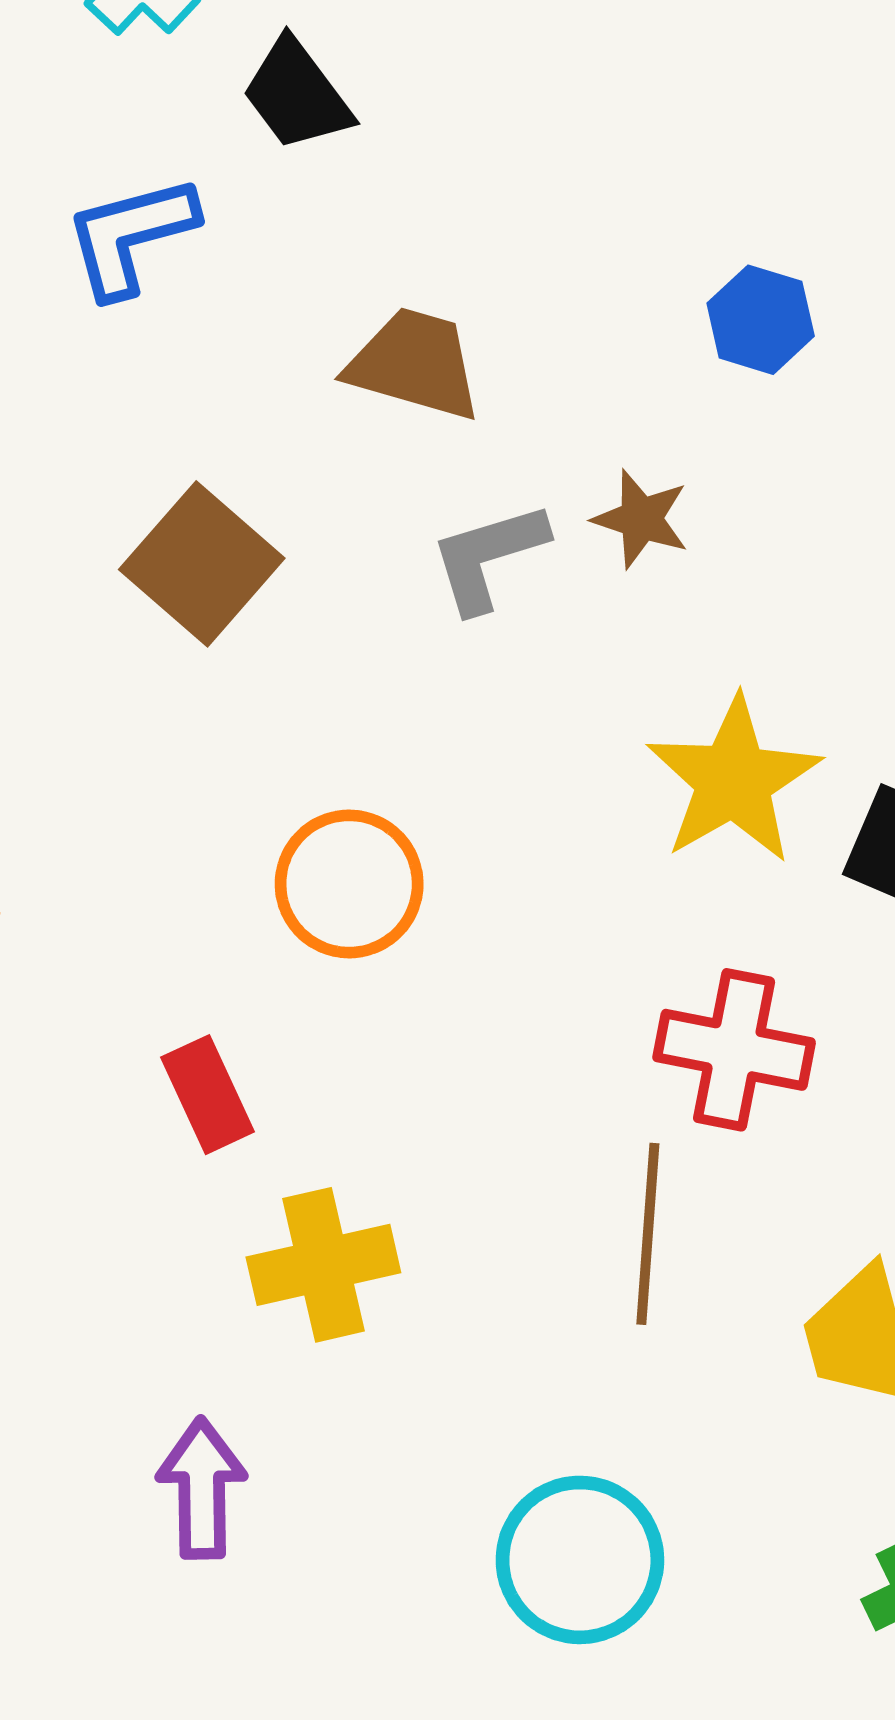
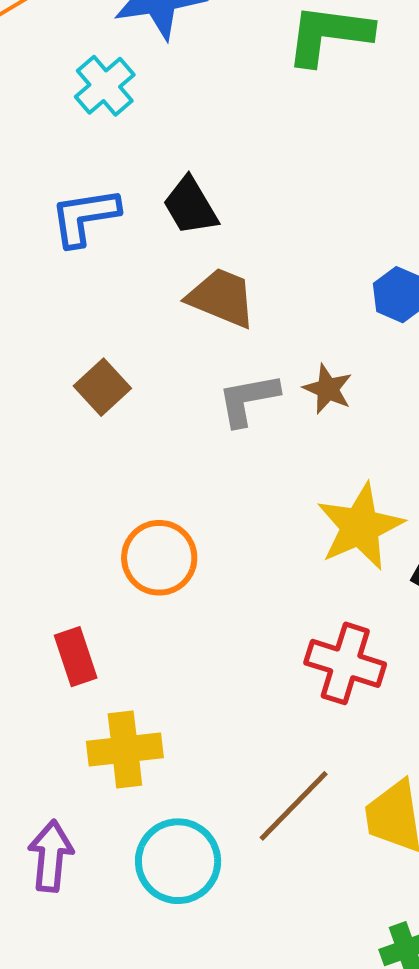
black trapezoid: (297, 95) -> (190, 206), moved
brown square: (202, 564) -> (102, 387), size x0.7
brown line: (648, 1234) -> (294, 806), moved, turned 34
cyan circle: (580, 1560) -> (178, 861), moved

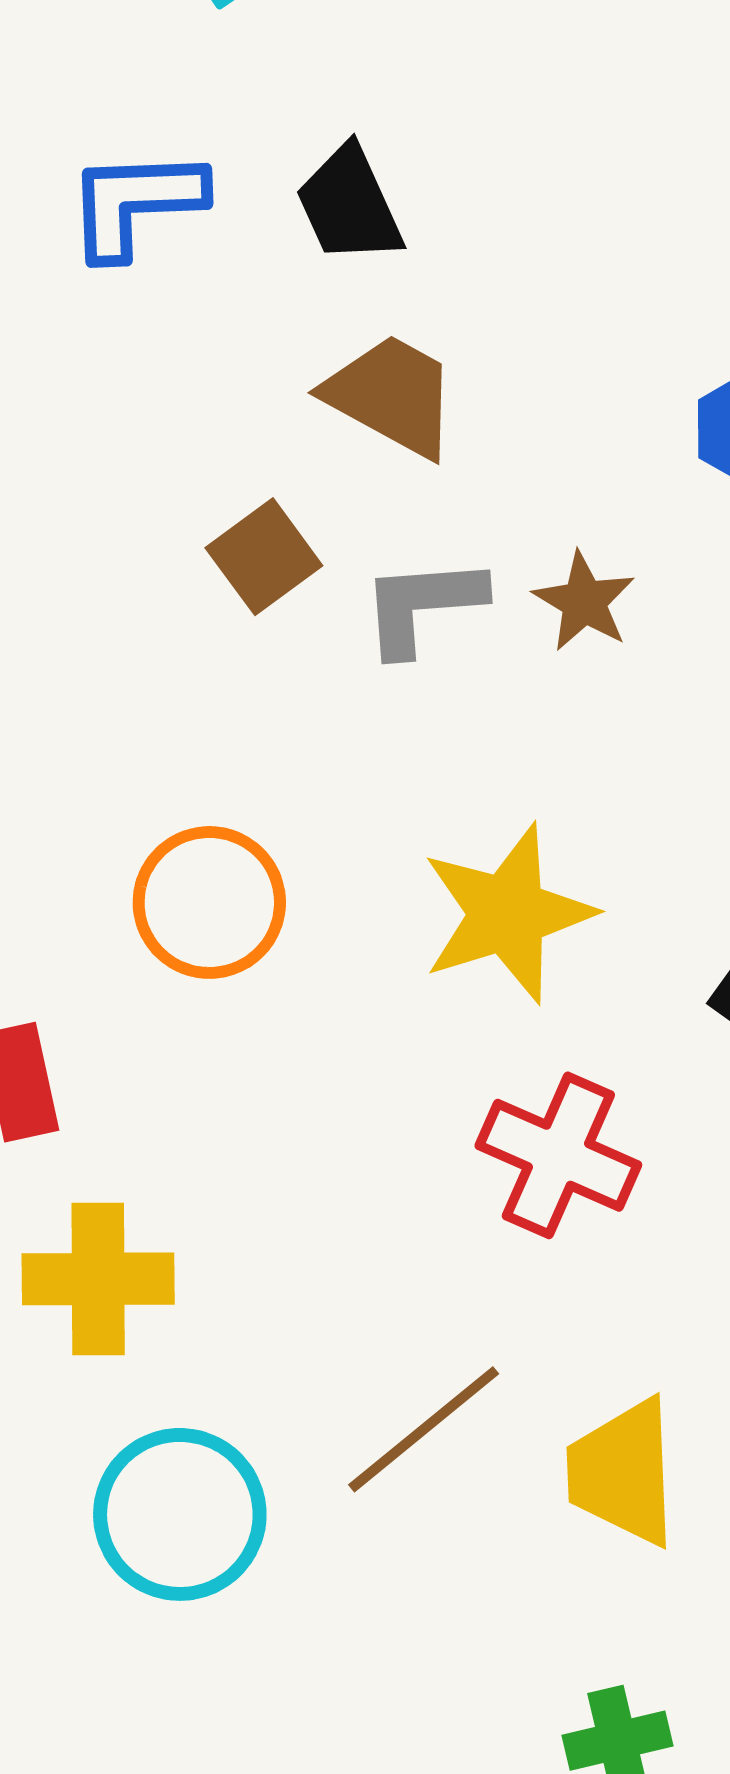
brown square: (102, 387) -> (264, 557), moved
yellow star: (360, 527) -> (507, 914), moved

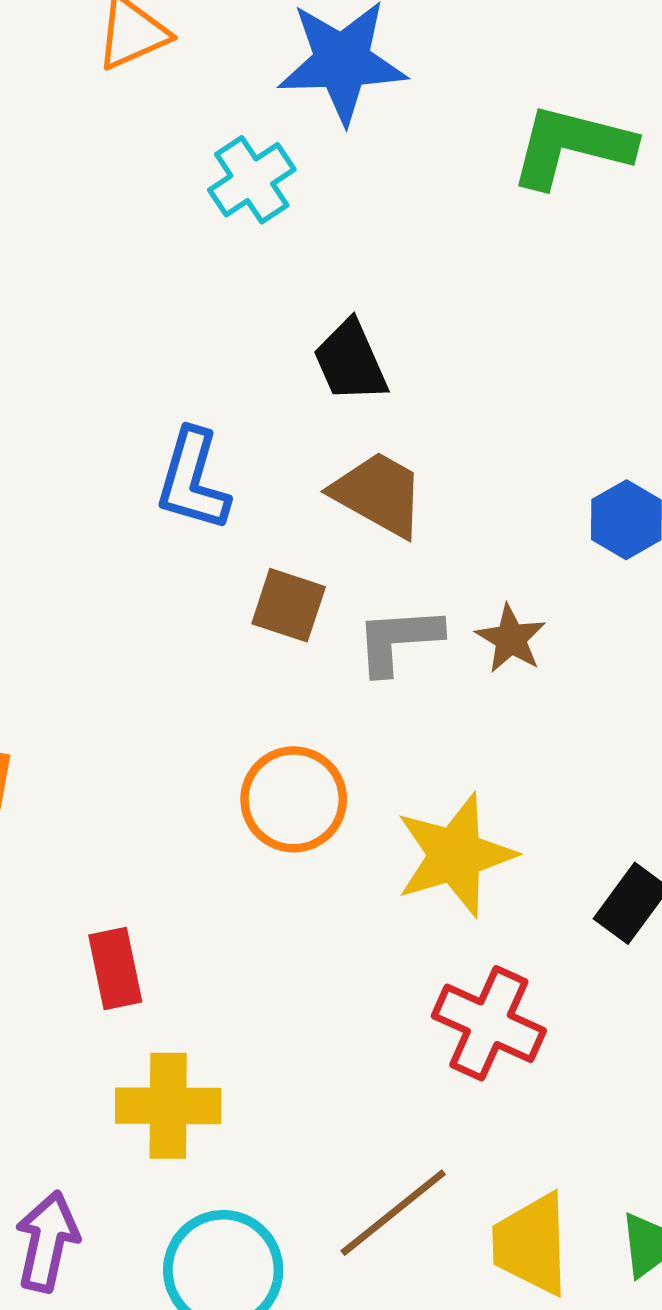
blue L-shape: (135, 203) -> (193, 480), moved, turned -72
brown square: (264, 557) -> (289, 605), turned -36
orange circle: (209, 902) -> (294, 799), moved

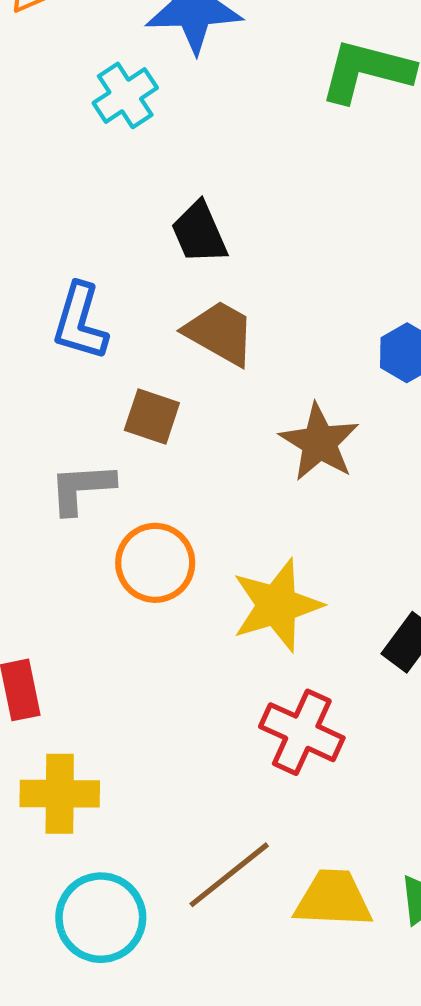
brown star: (511, 639) -> (319, 442), size x1.5
gray L-shape: (398, 640) -> (82, 488), moved
yellow trapezoid: (531, 1244) -> (333, 899), turned 94

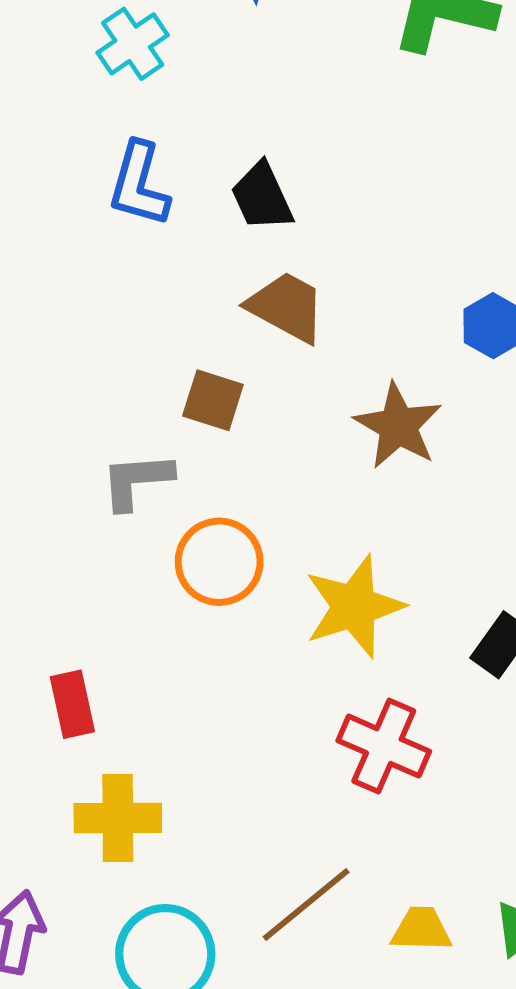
cyan cross: (125, 95) -> (133, 44), moved
blue L-shape: (80, 322) -> (139, 184), moved
yellow trapezoid: (333, 899) -> (421, 929), size x0.7

